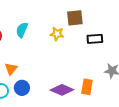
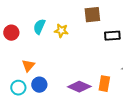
yellow star: (57, 34) -> (61, 31), moved

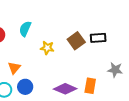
brown square: (92, 15) -> (76, 41), moved, turned -30
yellow star: (61, 31) -> (47, 48), moved

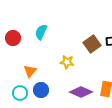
yellow star: (47, 48) -> (67, 62), moved

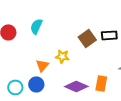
orange triangle: (30, 71) -> (42, 65), moved

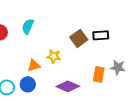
orange triangle: (42, 65) -> (34, 65), turned 32
orange rectangle: (101, 83) -> (99, 74), moved

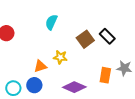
cyan semicircle: (28, 26) -> (51, 22), moved
black rectangle: (101, 35) -> (107, 36), turned 49

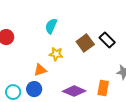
yellow star: (60, 57) -> (56, 54), moved
orange rectangle: (105, 75) -> (103, 88), moved

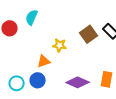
cyan semicircle: (51, 26) -> (32, 17), moved

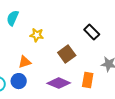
brown square: (89, 34) -> (67, 54), moved
yellow star: (60, 45) -> (37, 35), moved

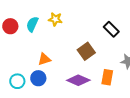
cyan semicircle: (13, 18) -> (32, 24), moved
yellow star: (37, 35) -> (55, 19), moved

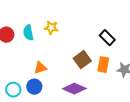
cyan semicircle: (32, 24) -> (28, 33), turned -35
orange rectangle: (107, 77) -> (103, 65), moved

